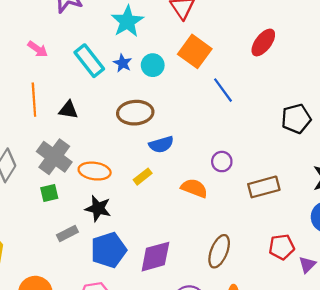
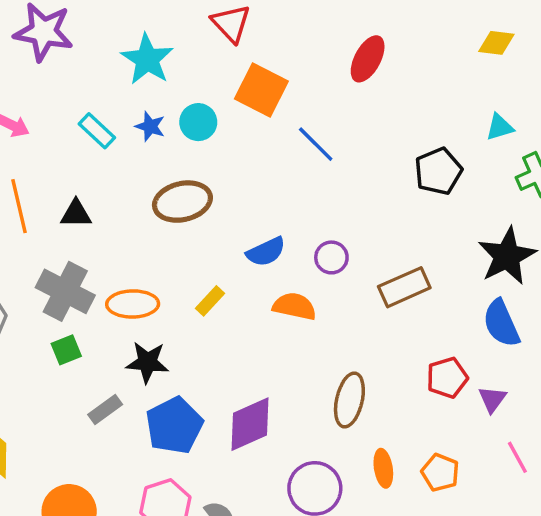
cyan rectangle: (89, 61) -> (97, 131), size x0.7
blue semicircle: (161, 144) -> (266, 252), moved

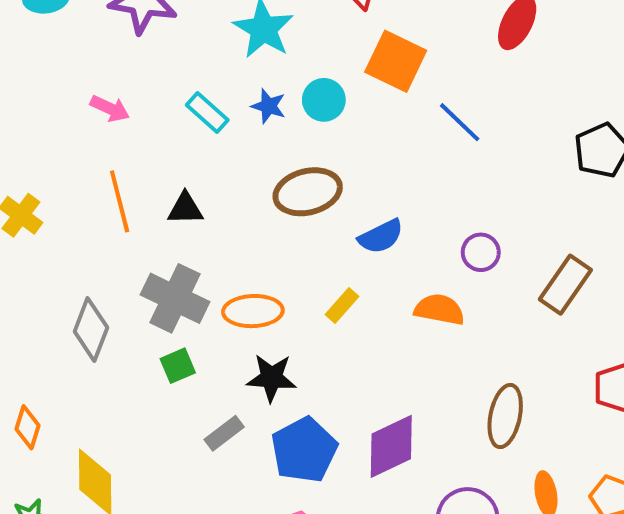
blue semicircle: (266, 252) -> (381, 236), moved
brown rectangle: (404, 287) -> (565, 285), turned -30

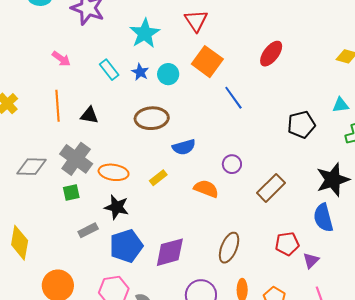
gray diamond: (91, 329) -> (32, 167), turned 60

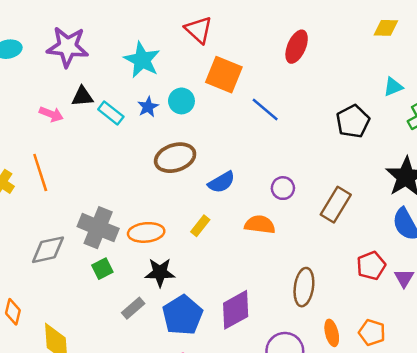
blue star: (140, 72) -> (148, 107), turned 30
orange line: (58, 106) -> (40, 173), moved
black triangle: (89, 115) -> (82, 96), moved

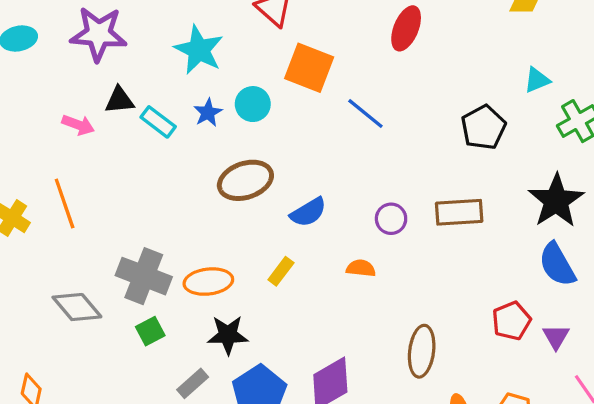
brown rectangle: (336, 205) -> (459, 212), moved, turned 56
orange semicircle: (260, 225) -> (361, 268), size x0.7
gray diamond: (48, 250) -> (77, 307), turned 63

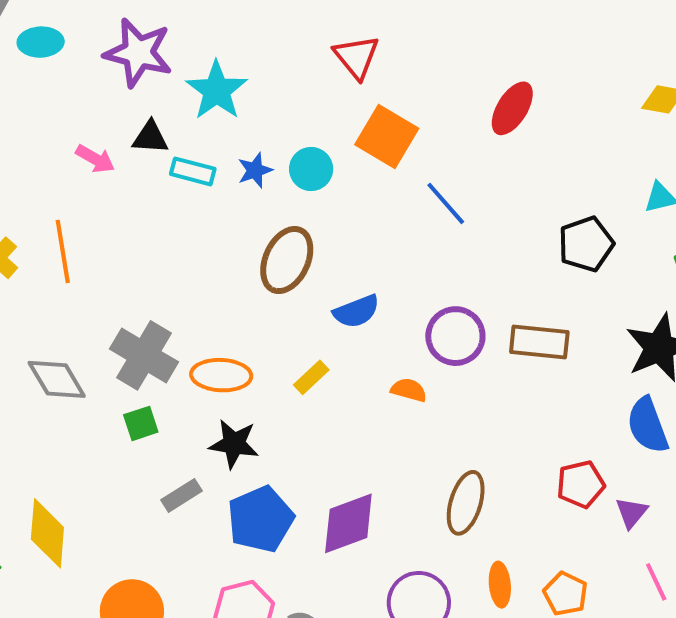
cyan star: (199, 50) -> (217, 90), moved
cyan rectangle: (158, 122) -> (193, 171), turned -32
brown ellipse: (245, 180) -> (287, 260), turned -56
purple circle: (391, 219) -> (455, 336), size x1.5

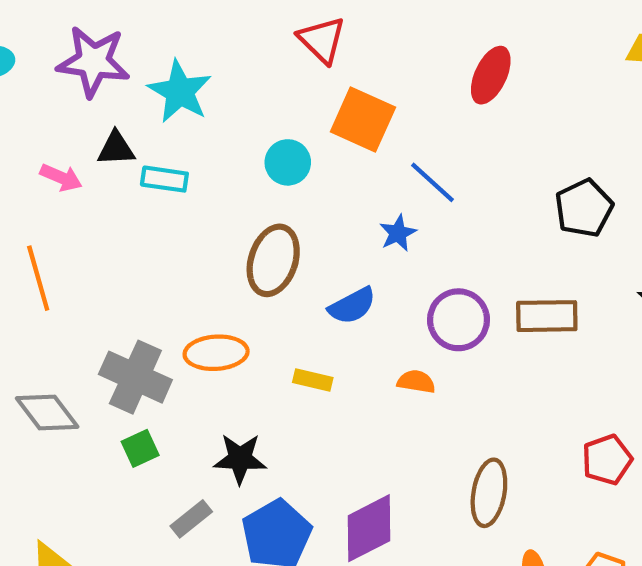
blue star: (255, 170) -> (398, 233), moved
orange ellipse: (221, 375) -> (216, 353), moved
yellow rectangle: (311, 377) -> (313, 380), turned 63

